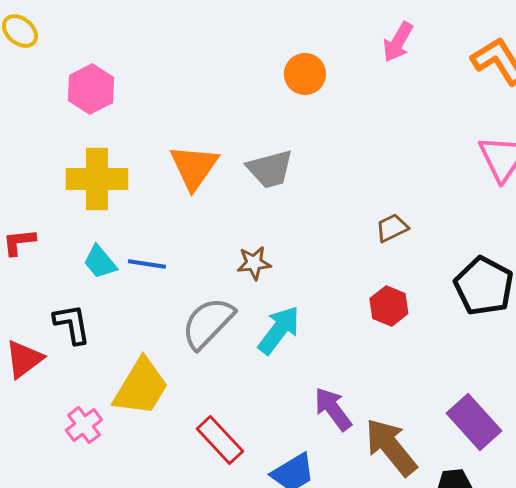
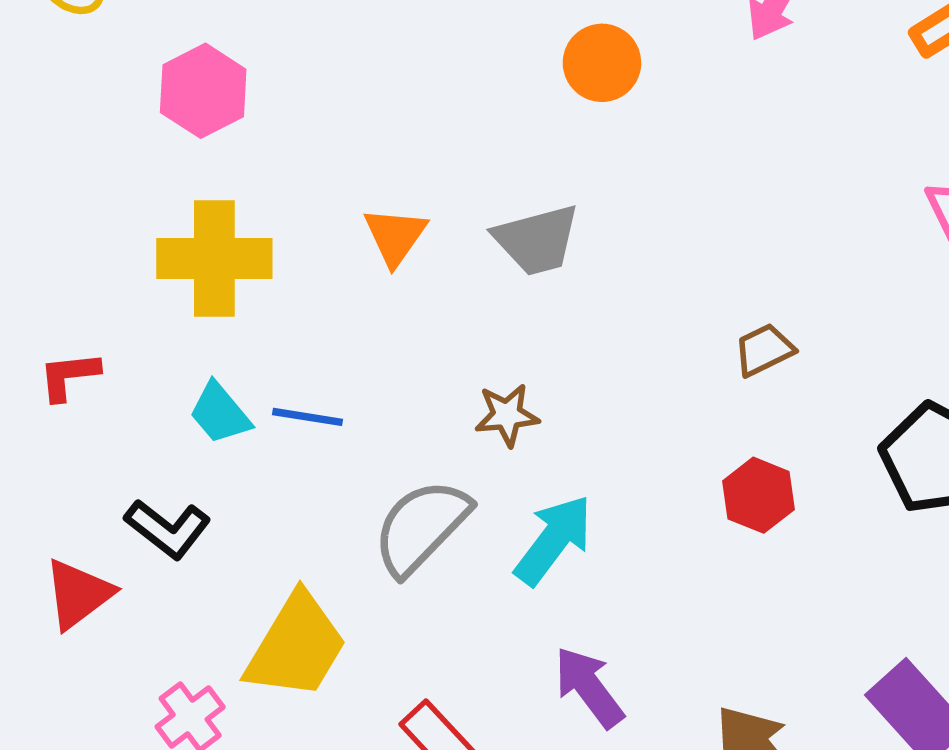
orange triangle: (194, 167) -> (395, 236), size x0.7
black L-shape: (72, 324) -> (168, 529), turned 138
purple arrow: (333, 409) -> (589, 687), moved

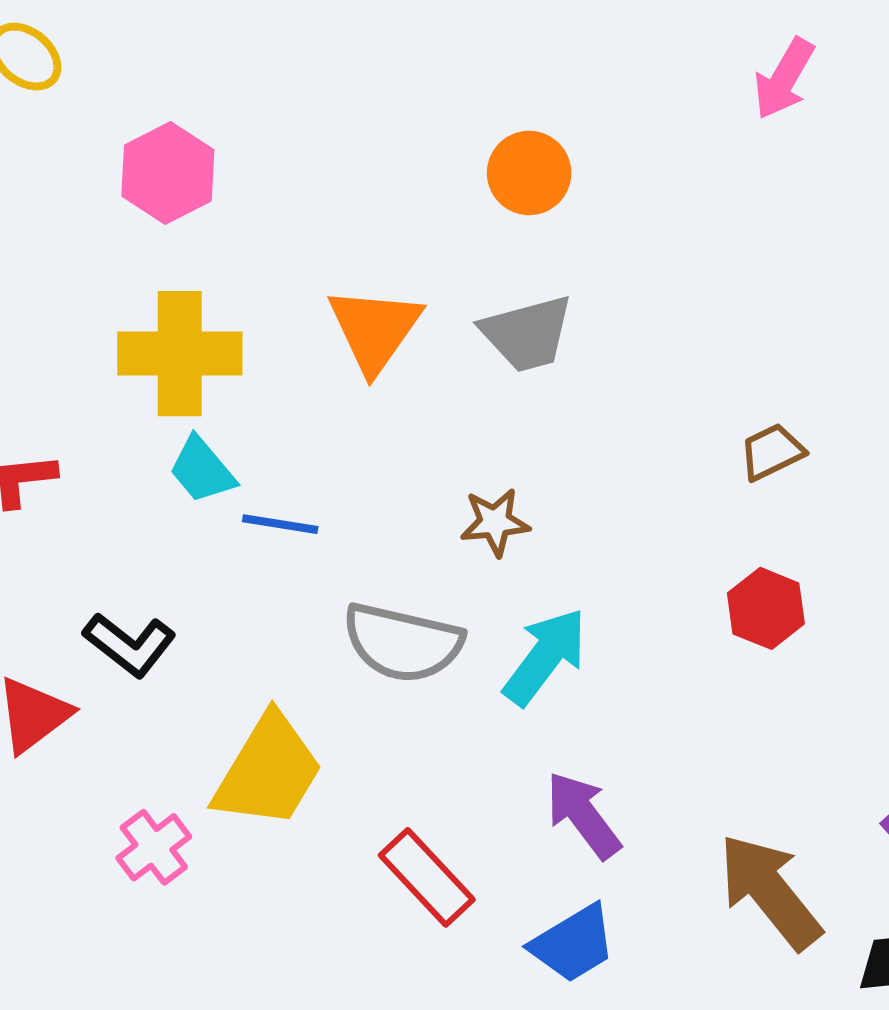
orange circle: (602, 63) -> (529, 173), moved
orange triangle: (395, 236) -> (375, 329), size x1.4
cyan trapezoid: (220, 413) -> (202, 470), moved
gray semicircle: (421, 527) -> (403, 643), turned -121

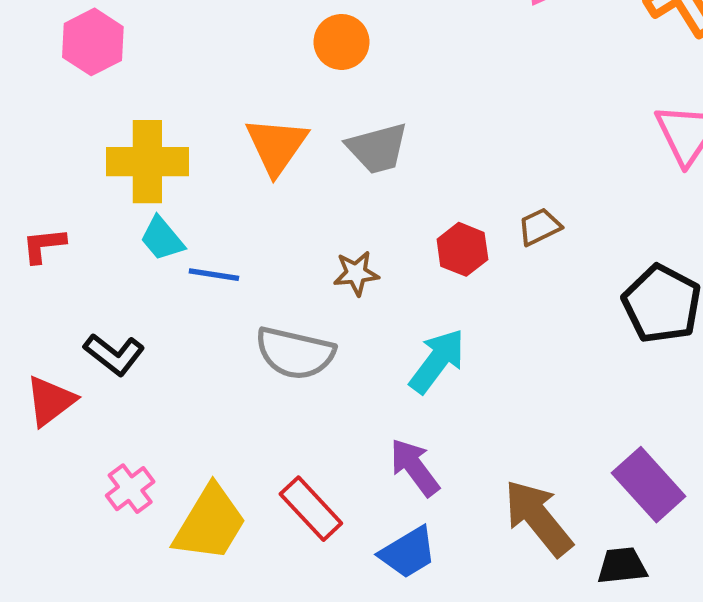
pink hexagon: (168, 173) -> (93, 42), moved
orange circle: (529, 173) -> (342, 42), moved
red hexagon: (766, 608) -> (462, 249), moved
cyan arrow: (545, 657) -> (437, 361), moved
yellow trapezoid: (268, 771) -> (210, 523), moved

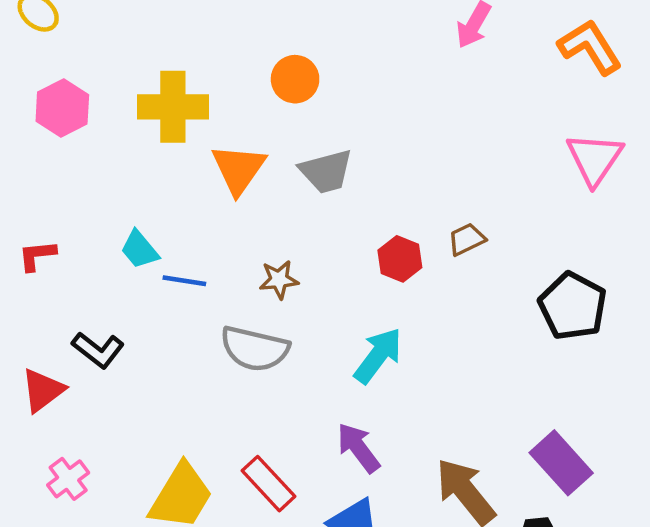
pink hexagon: (93, 42) -> (62, 108), moved
yellow cross: (147, 162) -> (173, 107), moved
brown star: (356, 273) -> (279, 280), moved
pink cross: (130, 489) -> (68, 479), moved

